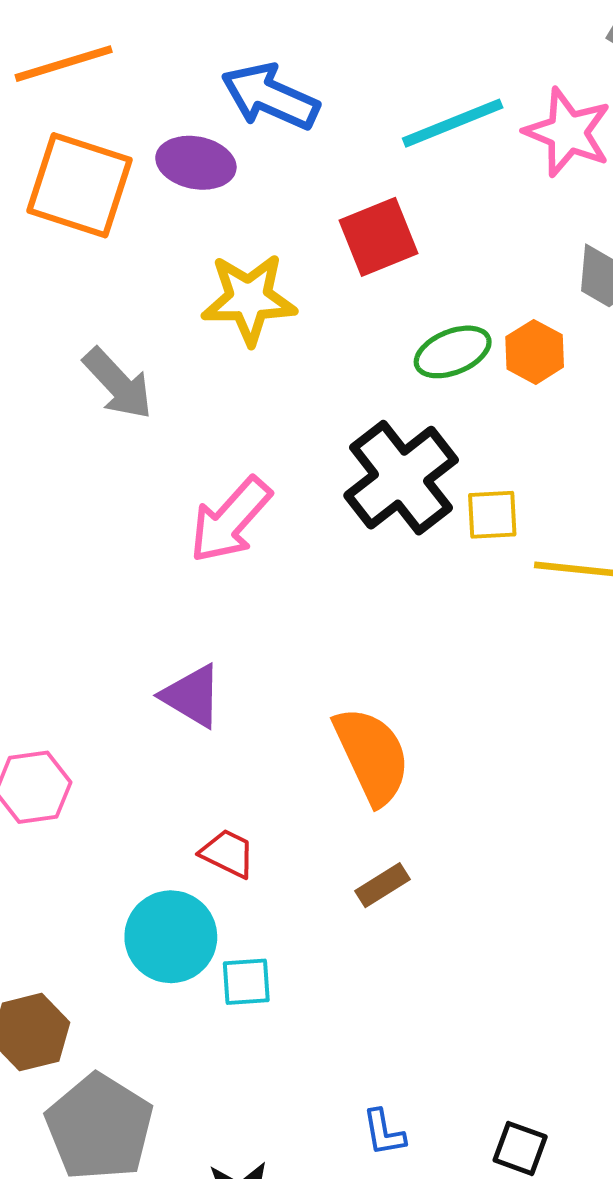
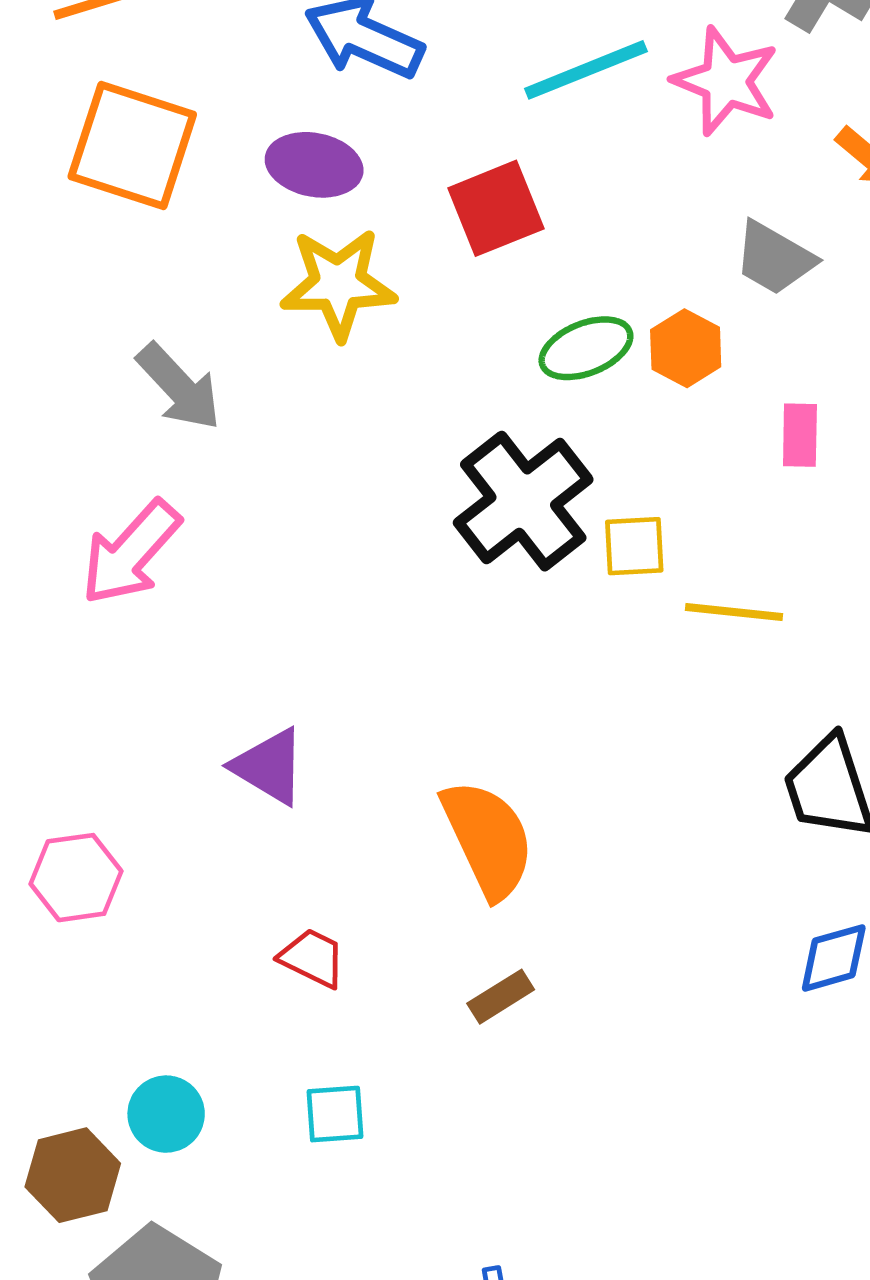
purple ellipse: (196, 163) -> (314, 165), moved
pink arrow: (230, 520) -> (131, 553), moved
cyan circle: (171, 937) -> (166, 1114), moved, size x0.7

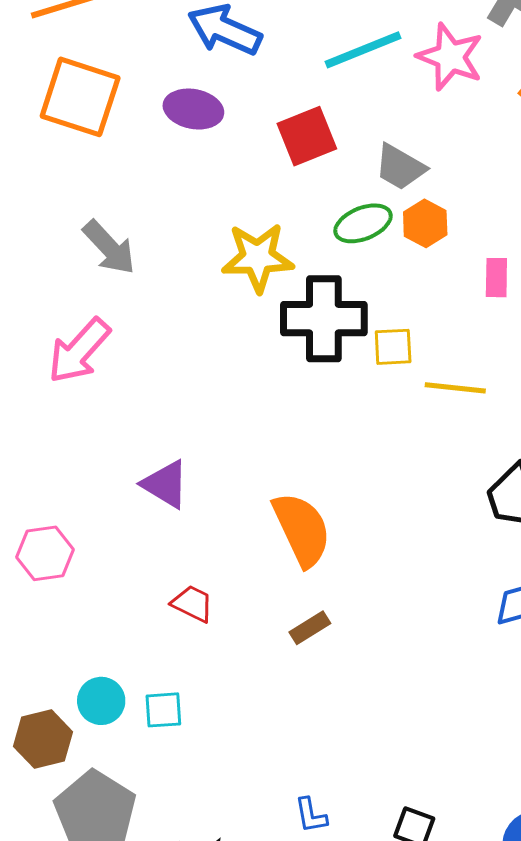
gray trapezoid: (774, 258) -> (400, 167), moved
yellow star: (338, 284) -> (258, 257), moved
black cross: (523, 501) -> (324, 319), turned 38
cyan square: (335, 1114) -> (163, 710), moved

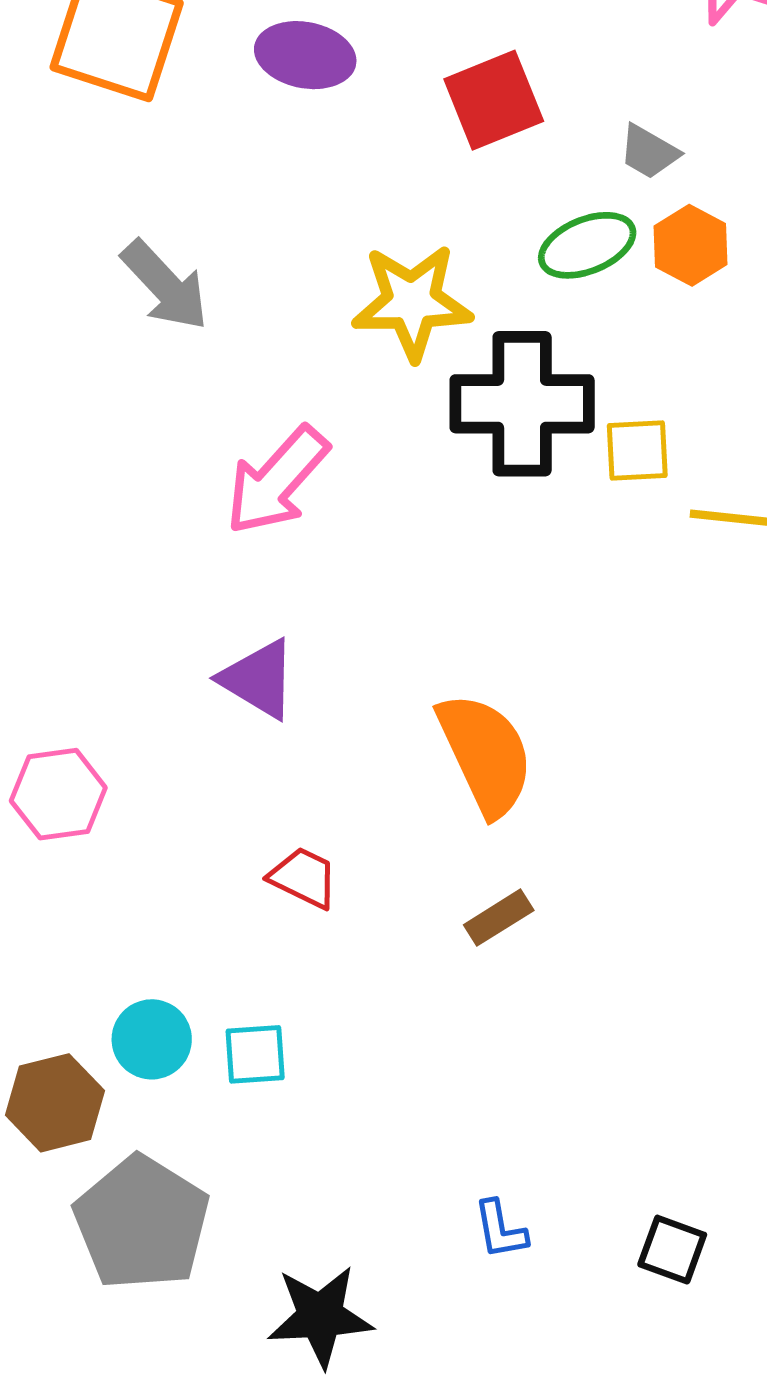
gray trapezoid: (400, 167) -> (649, 152), size x0.7
pink arrow: (79, 351) -> (277, 481), moved

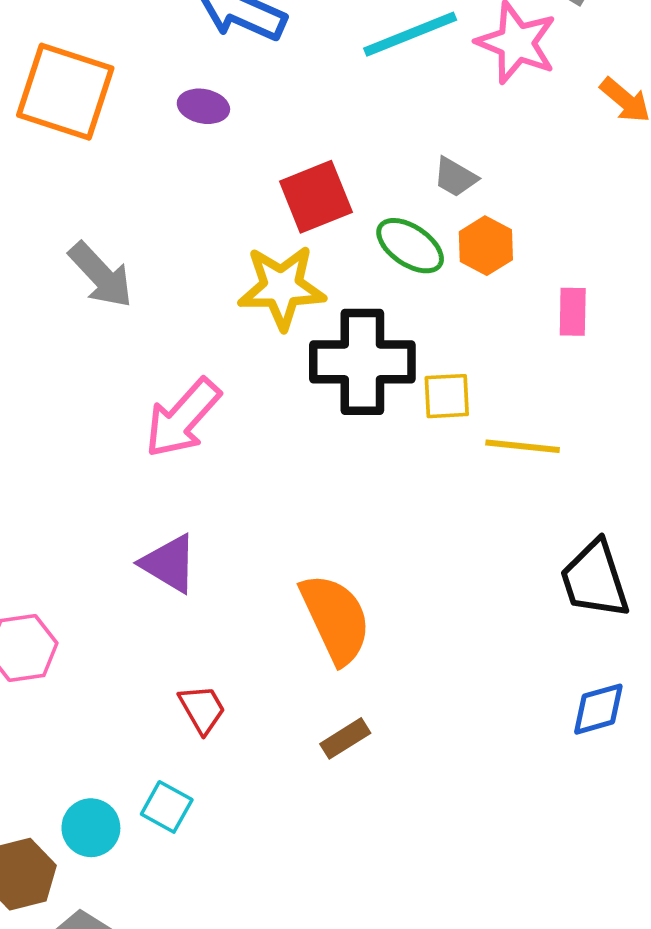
purple ellipse: (305, 55) -> (203, 106), size x0.7
red square: (494, 100) -> (316, 197), moved
green ellipse: (587, 245) -> (410, 246), turned 56
red trapezoid: (304, 878) -> (202, 709), turned 34
cyan square: (255, 1054) -> (167, 807), moved, turned 33

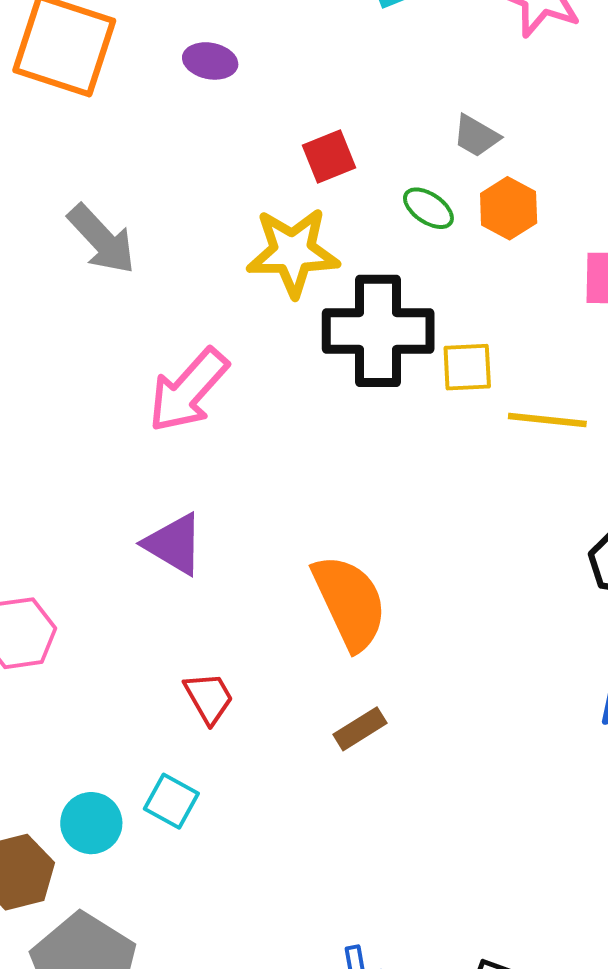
red square: (316, 197) -> (329, 157), size x0.7
green ellipse: (410, 246) -> (428, 208), size x0.7

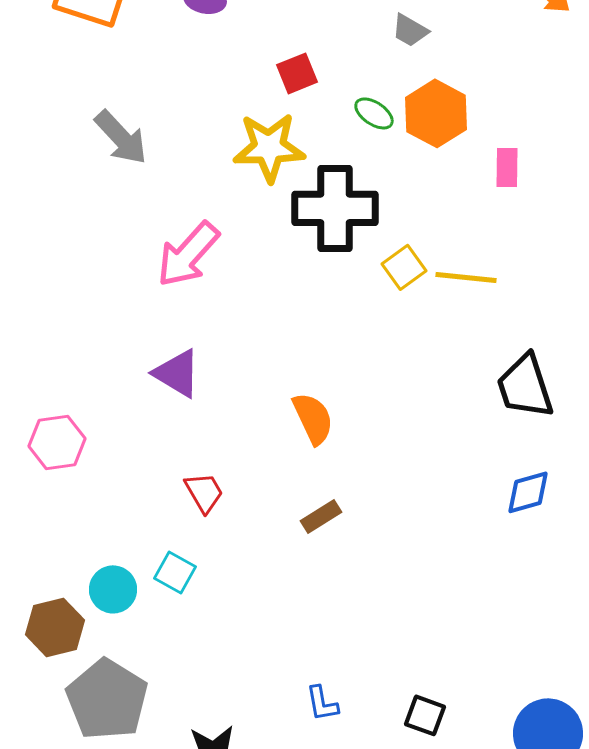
gray trapezoid: (476, 136) -> (410, 30), moved
orange hexagon: (509, 208) -> (436, 113), size x1.4
yellow square: (467, 367) -> (404, 267), moved, turned -33
orange semicircle: (350, 602) -> (313, 418), size x0.7

